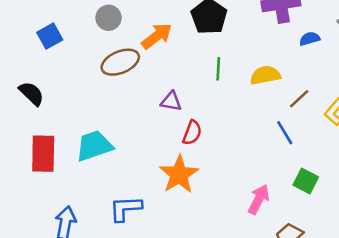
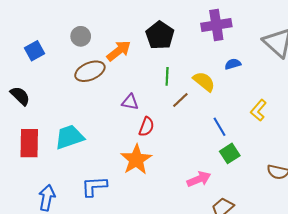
blue semicircle: (310, 39) -> (233, 64), moved
yellow semicircle: (265, 75) -> (204, 82), turned 50
brown line: (299, 99) -> (180, 100), moved
green square: (306, 181) -> (230, 153), moved, turned 30
pink arrow: (259, 199) -> (199, 179), turned 40

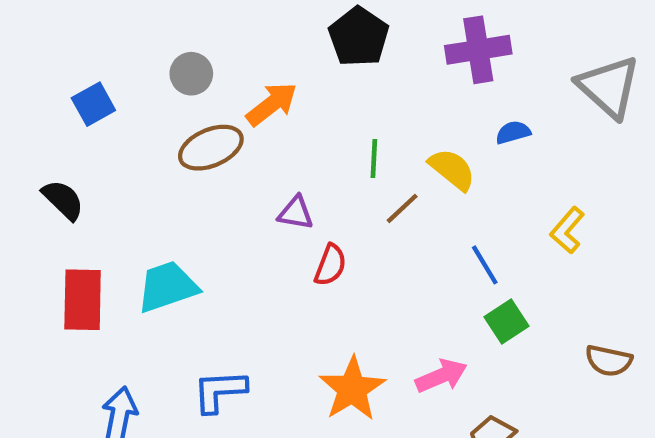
black pentagon: (160, 35) -> (359, 37), moved
orange star: (136, 160) -> (352, 389), moved

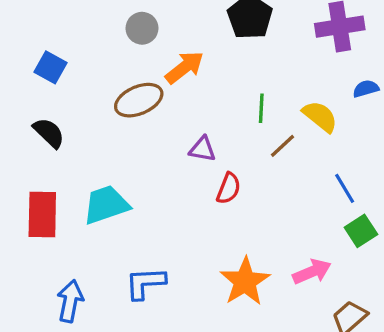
gray circle: (191, 74) -> (142, 28), moved
blue square: (93, 104) -> (51, 67), turned -32
black semicircle: (63, 200) -> (49, 133), moved

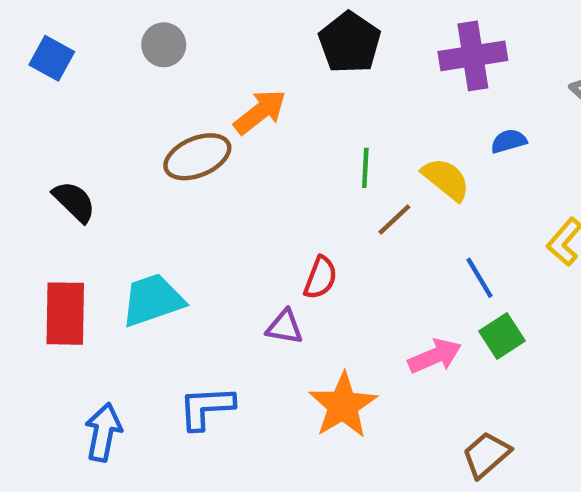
gray circle: (142, 28) -> (164, 45), moved
blue square: (51, 67) -> (52, 58), moved
purple triangle: (202, 149) -> (285, 327), moved
pink arrow: (312, 272) -> (435, 356), moved

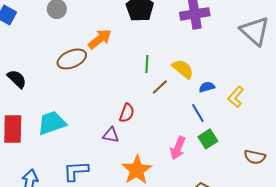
blue semicircle: (509, 141) -> (207, 87), moved
pink arrow: (435, 356) -> (178, 148), turned 135

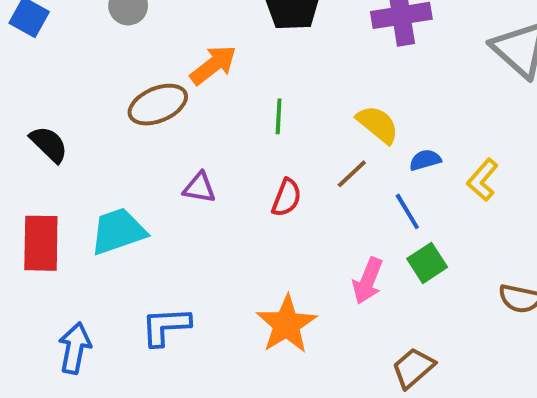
green line: (147, 64) -> (279, 116), moved
brown line: (160, 87) -> (352, 174), moved
red semicircle: (127, 113) -> (287, 198), moved
purple triangle: (111, 135) -> (199, 188), moved

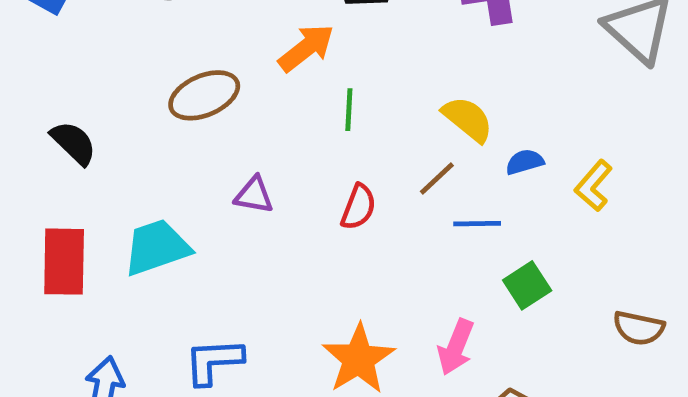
orange arrow: (213, 65) -> (306, 48), moved
blue line: (407, 211) -> (477, 224), moved, turned -60
pink arrow: (368, 281) -> (456, 347), moved

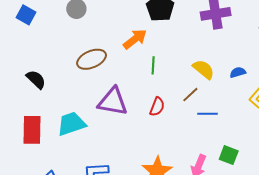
blue semicircle: (525, 162) -> (238, 72), moved
purple triangle: (254, 195) -> (113, 102), size x1.8
green square: (527, 285) -> (229, 155), moved, turned -36

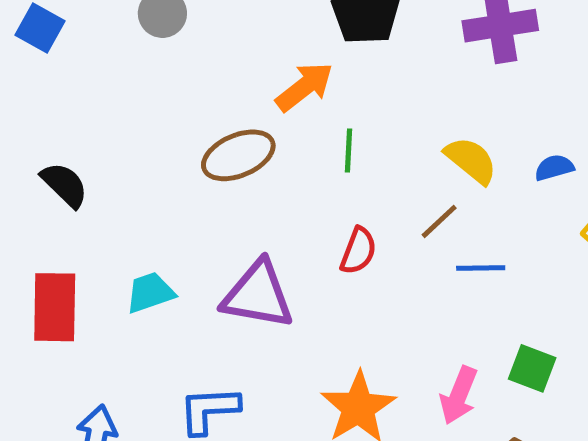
brown ellipse: (92, 59) -> (238, 155), moved
purple triangle: (113, 102) -> (258, 295), moved
cyan trapezoid: (71, 124) -> (150, 292), size x0.7

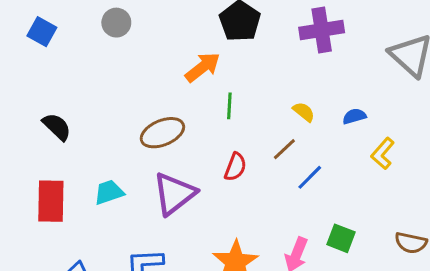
brown ellipse: (238, 155) -> (162, 133), moved
yellow semicircle: (471, 160) -> (304, 112), size x0.7
blue line: (481, 268) -> (310, 177), turned -44
purple triangle: (258, 295) -> (174, 194), turned -48

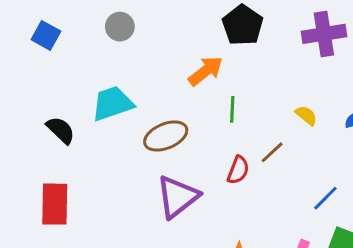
brown line: (284, 149) -> (272, 152), moved
blue line: (310, 177) -> (325, 198), moved
cyan trapezoid: (109, 192) -> (112, 104), moved, size x1.4

